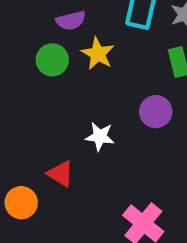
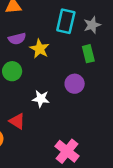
purple semicircle: (71, 21) -> (17, 39), moved
green circle: (52, 60) -> (12, 71), moved

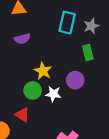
yellow star: (40, 49) -> (43, 71), moved
green circle: (12, 71) -> (33, 90), moved
white star: (41, 99) -> (53, 94), moved

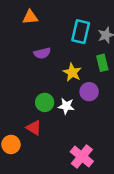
purple semicircle: (22, 39) -> (42, 53), moved
yellow star: (43, 71) -> (72, 72), moved

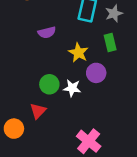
red triangle: (34, 128) -> (38, 111), turned 42

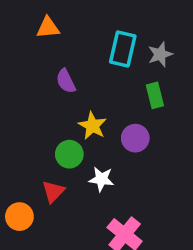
purple semicircle: (47, 32) -> (66, 81), turned 78
yellow star: (78, 53) -> (92, 126), moved
white star: (72, 88) -> (101, 179), moved

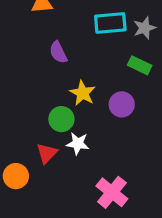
cyan rectangle: (123, 49) -> (110, 23), turned 72
green rectangle: (155, 95) -> (140, 65), turned -50
white star: (101, 179) -> (78, 144), moved

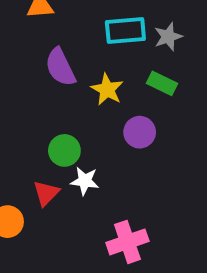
purple semicircle: (58, 52) -> (60, 67), size x1.4
yellow star: (83, 93) -> (107, 89), moved
pink cross: (112, 192) -> (127, 242), turned 32

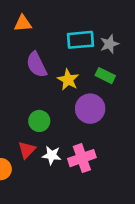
purple circle: (140, 132) -> (90, 109), size x1.4
white star: (85, 181) -> (52, 155), moved
pink cross: (127, 242) -> (82, 158), moved

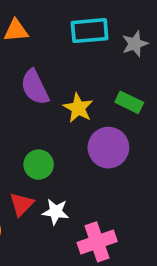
cyan rectangle: (81, 40) -> (90, 31), moved
gray star: (109, 44) -> (135, 44), moved
pink cross: (82, 158) -> (97, 242), moved

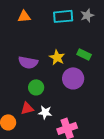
gray star: (135, 44) -> (87, 15), moved
purple semicircle: (35, 87) -> (28, 62), moved, turned -54
red triangle: (22, 204) -> (27, 108), turned 32

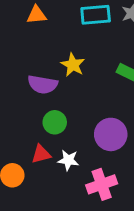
yellow star: (57, 57) -> (73, 65), moved
purple circle: (73, 78) -> (111, 134), moved

